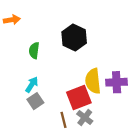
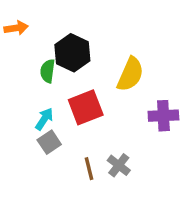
black hexagon: (74, 37) -> (72, 53), moved
yellow semicircle: (93, 81) -> (130, 74), moved, turned -150
red square: (79, 98) -> (86, 107), moved

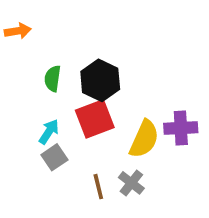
black hexagon: (72, 53) -> (100, 80), moved
yellow semicircle: (130, 74) -> (144, 139), moved

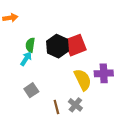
red square: (95, 119) -> (75, 45), moved
cyan arrow: (49, 132) -> (26, 59), moved
yellow semicircle: (144, 139) -> (83, 80), turned -50

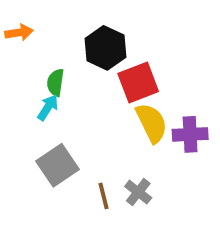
black hexagon: (58, 46) -> (105, 48), moved
yellow semicircle: (83, 80) -> (152, 123), moved
gray square: (31, 90) -> (57, 165), size x1.5

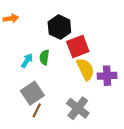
green semicircle: (55, 83) -> (44, 57), moved
gray cross: (138, 192) -> (78, 108), size x1.5
brown line: (104, 196) -> (37, 110), moved, turned 40

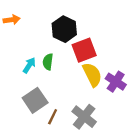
purple cross: (107, 76) -> (116, 82), turned 36
brown line: (37, 110) -> (53, 117), moved

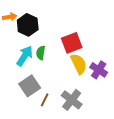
black hexagon: (64, 29) -> (28, 25), moved
cyan arrow: (29, 65) -> (25, 56), size x1.5

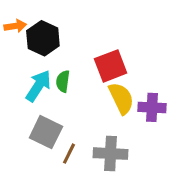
purple cross: (99, 70) -> (152, 107), turned -30
gray square: (30, 86) -> (46, 132), turned -30
gray cross: (72, 100) -> (111, 154), turned -35

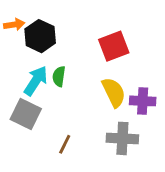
red square: (111, 66) -> (114, 46), moved
gray square: (46, 132) -> (26, 114), moved
gray cross: (111, 154) -> (122, 138), moved

